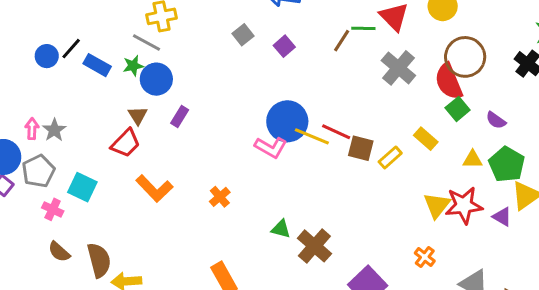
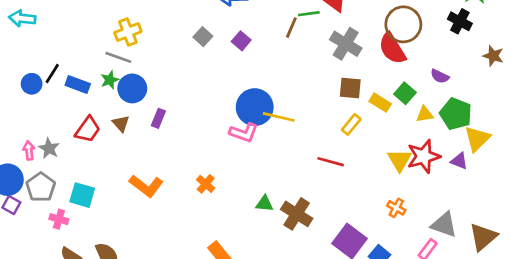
green square: (458, 109) -> (405, 93), moved
red line: (336, 132) -> (331, 162), moved
red trapezoid: (126, 143) -> (88, 130), moved
brown square: (361, 148) -> (350, 88), moved

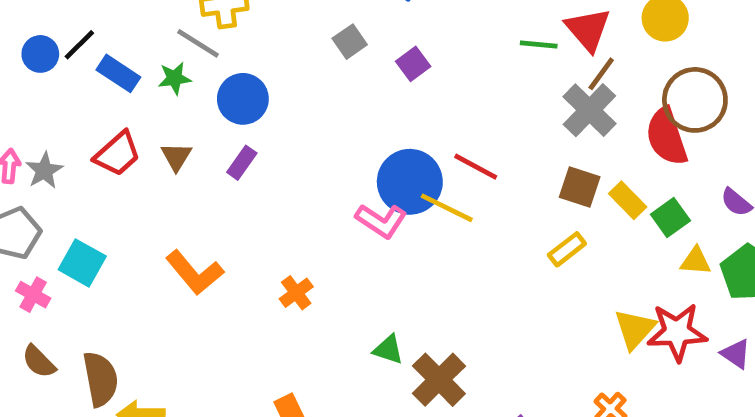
brown line: (291, 28) -> (601, 74), moved
blue circle: (132, 88) -> (243, 99), moved
yellow rectangle: (380, 103) -> (628, 200), moved
red line: (331, 162) -> (476, 167), moved

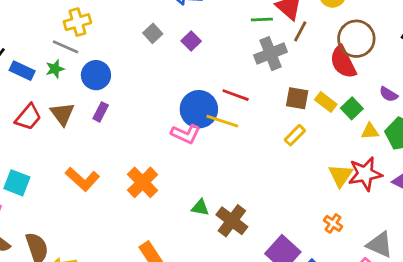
gray cross: (589, 110) -> (271, 54), moved, turned 32
brown triangle: (176, 157) -> (62, 114), size x1.4
orange cross: (296, 293) -> (143, 182), size x1.6

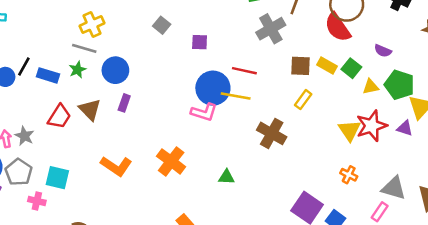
purple square: (191, 41) -> (200, 42), moved, turned -35
brown cross: (232, 221) -> (272, 133), moved

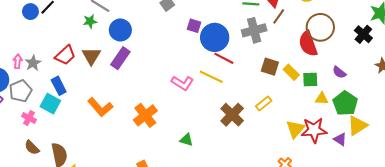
green square: (351, 68) -> (310, 80), turned 35
blue rectangle: (48, 75) -> (59, 86), moved, turned 30
blue circle: (213, 88) -> (215, 37), moved
yellow rectangle: (303, 100) -> (264, 104), moved
purple rectangle: (124, 103) -> (120, 58), size x1.5

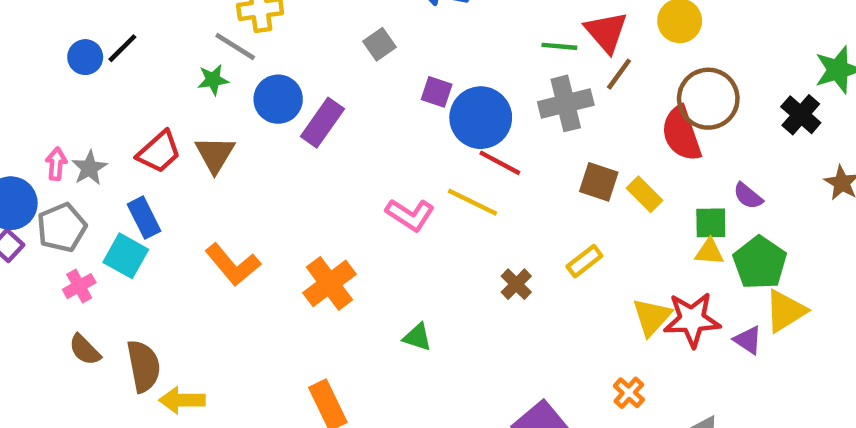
purple rectangle: (120, 58) -> (322, 123), moved
green square: (310, 80) -> (711, 223), moved
brown cross: (232, 115) -> (516, 284), size x0.6
pink cross: (29, 118) -> (79, 286), turned 32

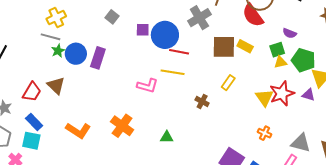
green star: (213, 80) -> (58, 51), moved
brown square: (599, 182) -> (224, 47), size x1.4

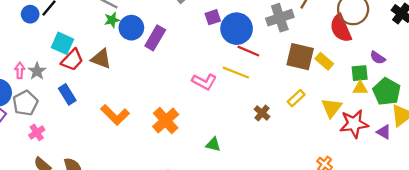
purple square: (143, 30) -> (213, 17), turned -32
brown triangle: (56, 86) -> (101, 59), turned -36
yellow triangle: (264, 98) -> (332, 108), moved
cyan square: (31, 141) -> (62, 43), moved

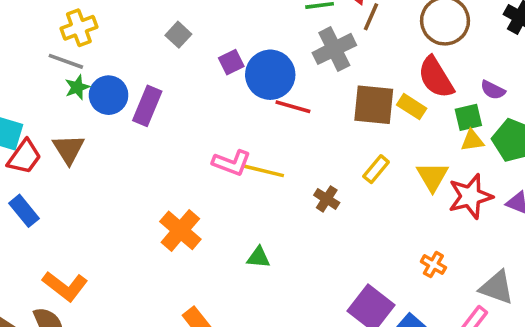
red semicircle: (341, 28) -> (436, 77), moved
brown triangle: (101, 59) -> (69, 149), turned 45
yellow line: (236, 73) -> (263, 171), moved
orange L-shape: (115, 115) -> (65, 286), moved

